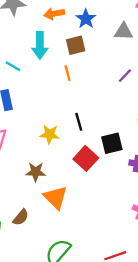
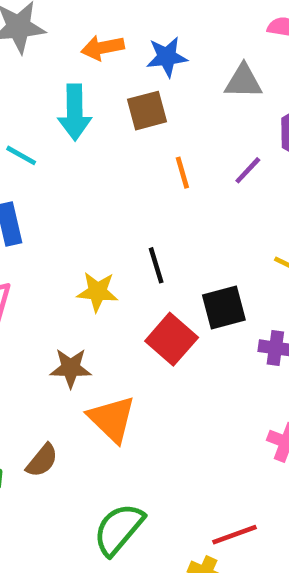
blue star: (86, 19) -> (167, 57), turned 30
orange line: (68, 73) -> (182, 173), moved

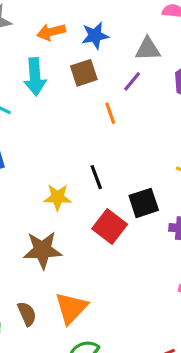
purple line: (248, 170) -> (132, 81), moved
brown star: (71, 368) -> (42, 250), size x1.4
orange triangle: (112, 419) -> (71, 308), moved, turned 33
brown semicircle: (42, 460) -> (27, 314), turned -60

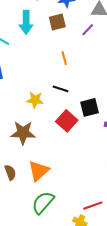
orange line: (110, 113) -> (64, 58), moved
black line: (96, 177) -> (60, 89), turned -56

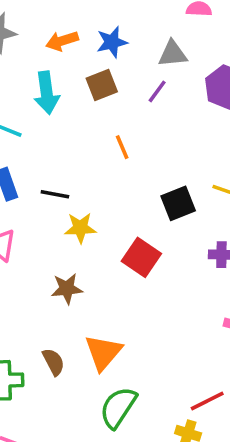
black line: (60, 89) -> (55, 194), moved
black square: (89, 107) -> (178, 203), moved
brown star: (23, 133) -> (67, 289), size x0.7

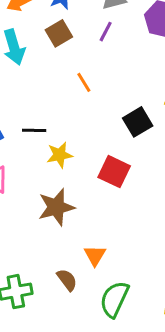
brown star: (67, 289) -> (56, 207), size x1.4
orange triangle: (103, 352) -> (95, 255), size x0.7
brown semicircle: (53, 362) -> (67, 280), moved

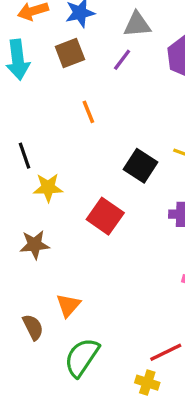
black square: (138, 122) -> (141, 166), turned -36
black line: (34, 130) -> (25, 156), turned 60
brown star: (56, 207) -> (35, 245), size x0.7

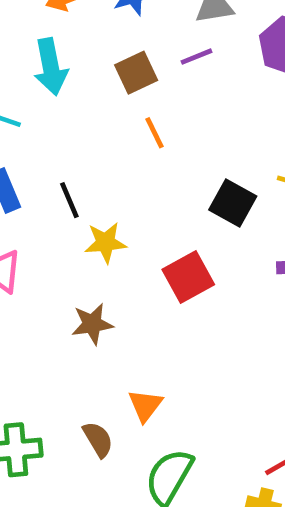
brown square: (70, 53) -> (136, 73), moved
purple line: (122, 60) -> (196, 57), turned 35
red square: (105, 216) -> (188, 277), turned 30

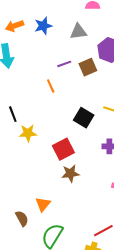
purple line: (196, 57) -> (64, 64), moved
brown square: (136, 73) -> (88, 67), moved
brown star: (92, 324) -> (70, 173), moved

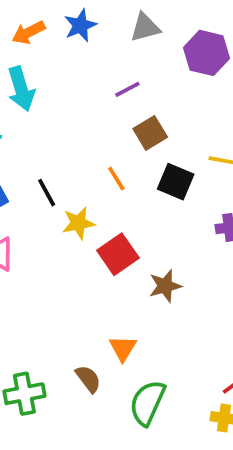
brown square: (88, 67) -> (150, 133), moved
orange line: (51, 86) -> (116, 179), moved
red square: (63, 149) -> (118, 254), moved

